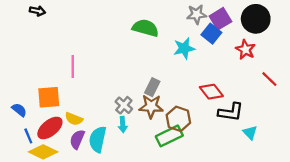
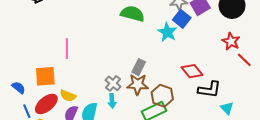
blue square: (211, 34) -> (182, 19), moved
cyan star: (184, 48) -> (167, 32), turned -30
red star: (245, 50) -> (231, 41), moved

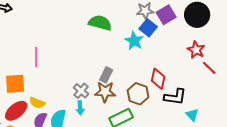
red diamond: (192, 71) -> (158, 79), turned 50
brown hexagon: (162, 96) -> (138, 94), moved

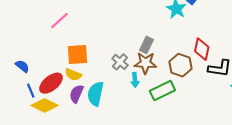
pink line: (36, 57) -> (59, 20), moved, turned 48
orange square: (15, 84) -> (78, 54), moved
cyan arrow: (80, 108) -> (135, 80), moved

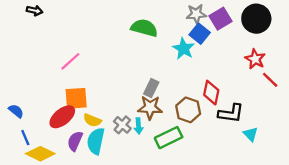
pink line: (59, 20) -> (70, 61), moved
gray cross: (120, 62) -> (122, 125), moved
yellow semicircle: (73, 75) -> (92, 120), moved
red ellipse: (51, 83) -> (62, 117), moved

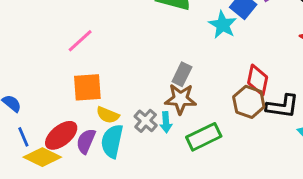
brown hexagon: (188, 110) -> (249, 102), moved
red ellipse: (62, 117) -> (61, 135), moved

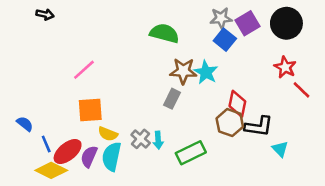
cyan star: (223, 25) -> (206, 72), moved
brown star: (180, 99) -> (183, 71), moved
blue line: (23, 137) -> (46, 144), moved

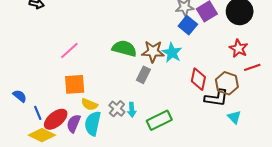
green semicircle: (164, 33) -> (124, 48), moved
red line: (302, 90) -> (252, 67), turned -63
brown hexagon: (230, 123) -> (227, 83), moved

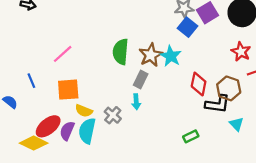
green semicircle: (124, 48) -> (121, 52), turned -100
brown star: (153, 52) -> (151, 55), turned -30
cyan arrow: (132, 110) -> (136, 102), moved
blue line: (38, 113) -> (31, 81), moved
green rectangle: (159, 120) -> (191, 136), moved, size x0.6

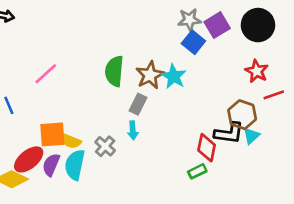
red diamond: (199, 84) -> (207, 148), moved
orange square: (68, 90) -> (52, 134), moved
cyan triangle: (236, 124) -> (251, 136), moved, turned 32

